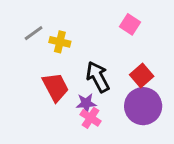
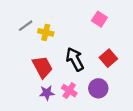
purple star: (86, 103) -> (47, 93), moved
purple circle: (143, 106) -> (98, 88), moved, size x0.7

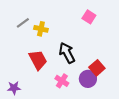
red square: (108, 58) -> (97, 68), moved
purple star: (47, 93) -> (14, 88), moved

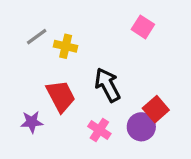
purple star: (14, 88) -> (32, 122), moved

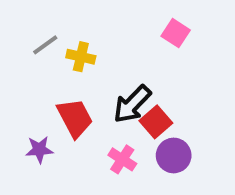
black arrow: (107, 85) -> (132, 104), turned -108
red square: (156, 109) -> (156, 122), moved

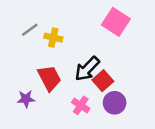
pink square: (176, 33) -> (116, 22), size x1.5

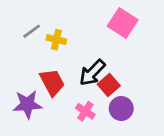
purple star: (26, 99) -> (27, 104), size x1.5

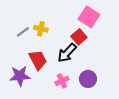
gray line: (32, 31) -> (23, 32), moved
red square: (109, 85) -> (79, 37), moved
pink cross: (85, 111) -> (62, 81), turned 32

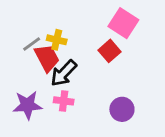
black arrow: (67, 53) -> (64, 73), moved
red trapezoid: (38, 60) -> (47, 58), moved
pink cross: (62, 81) -> (64, 101), moved, turned 32

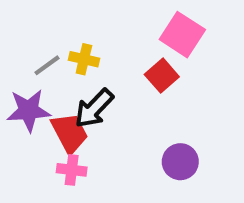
red trapezoid: (47, 58) -> (70, 133), moved
pink cross: (64, 101) -> (72, 170), moved
purple star: (27, 105) -> (29, 110), moved

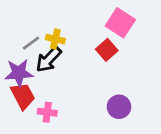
black arrow: (94, 108) -> (49, 59), moved
red trapezoid: (70, 133) -> (23, 96), moved

